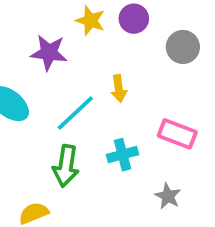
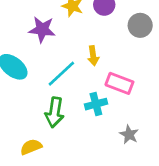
pink rectangle: (177, 134) -> (119, 83), moved

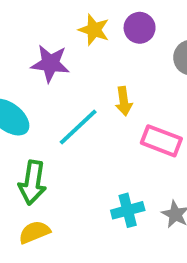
cyan cross: (96, 104) -> (128, 210), moved
green arrow: (55, 112) -> (32, 183), moved

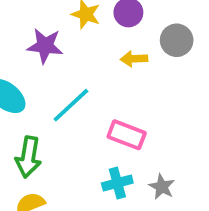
yellow arrow: (124, 101) -> (134, 59), moved, turned 95
pink rectangle: (161, 141) -> (127, 135), moved

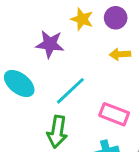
green arrow: (28, 157) -> (57, 132), moved

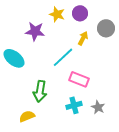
yellow arrow: (120, 54) -> (83, 38), turned 120
cyan line: (70, 91) -> (63, 57), moved

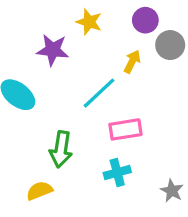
purple circle: (80, 13) -> (145, 20), moved
pink rectangle: (79, 79) -> (125, 129), turned -30
gray star: (98, 107) -> (172, 191), moved

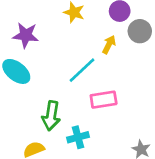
purple star: (53, 50) -> (26, 35), moved
cyan cross: (117, 172) -> (78, 137), moved

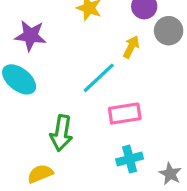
cyan cross: (78, 137) -> (130, 159), moved

